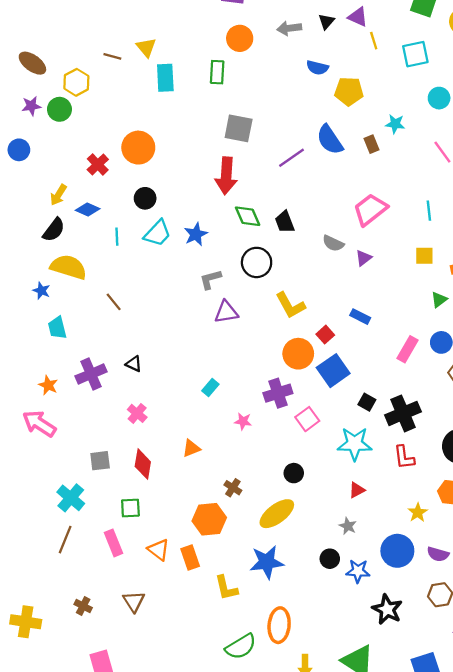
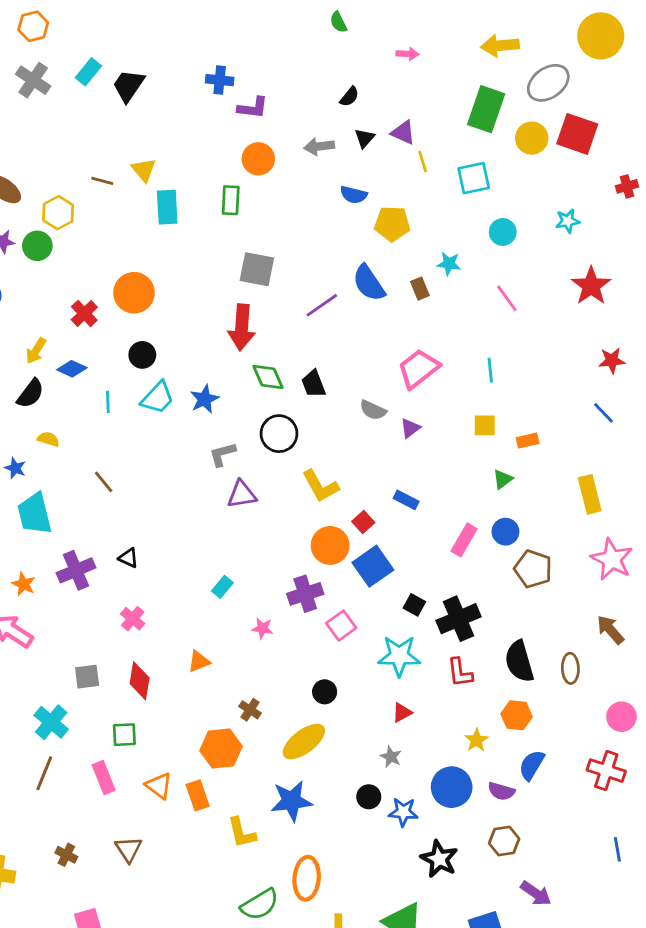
yellow semicircle: (68, 267) -> (48, 439), size x0.5
cyan trapezoid: (57, 328) -> (35, 514), size x1.5

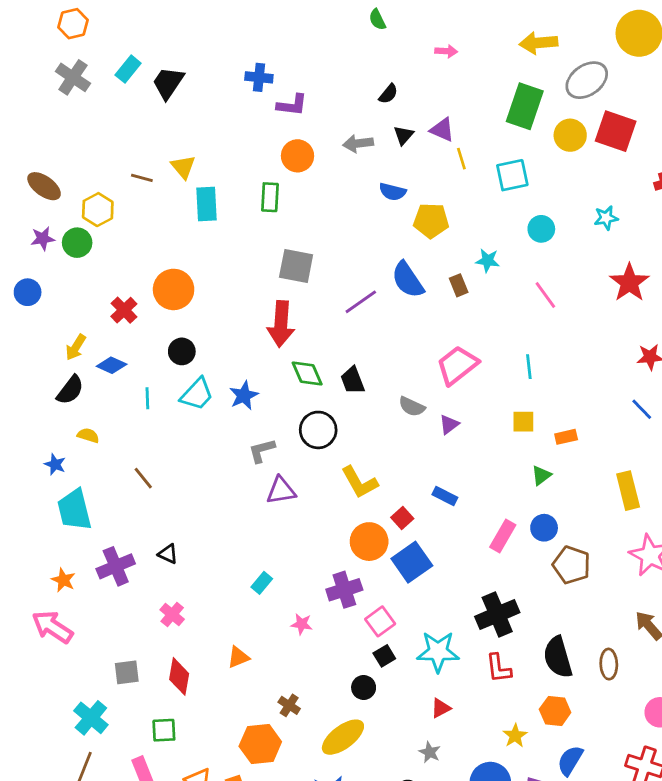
black square: (414, 605) -> (384, 656), moved, turned 30

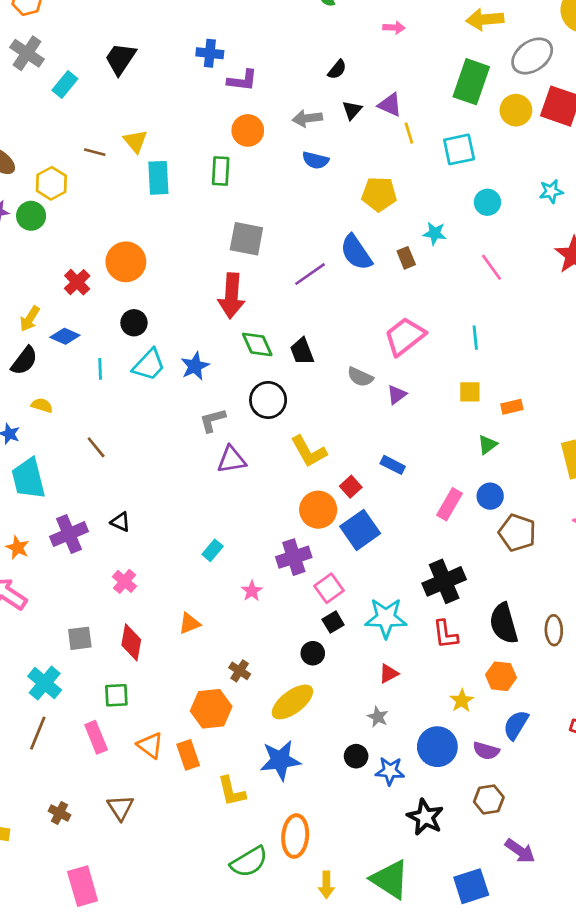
cyan rectangle: (128, 69) -> (65, 84), moved
blue semicircle: (393, 192) -> (315, 160), moved
pink star: (302, 624) -> (252, 591), turned 30

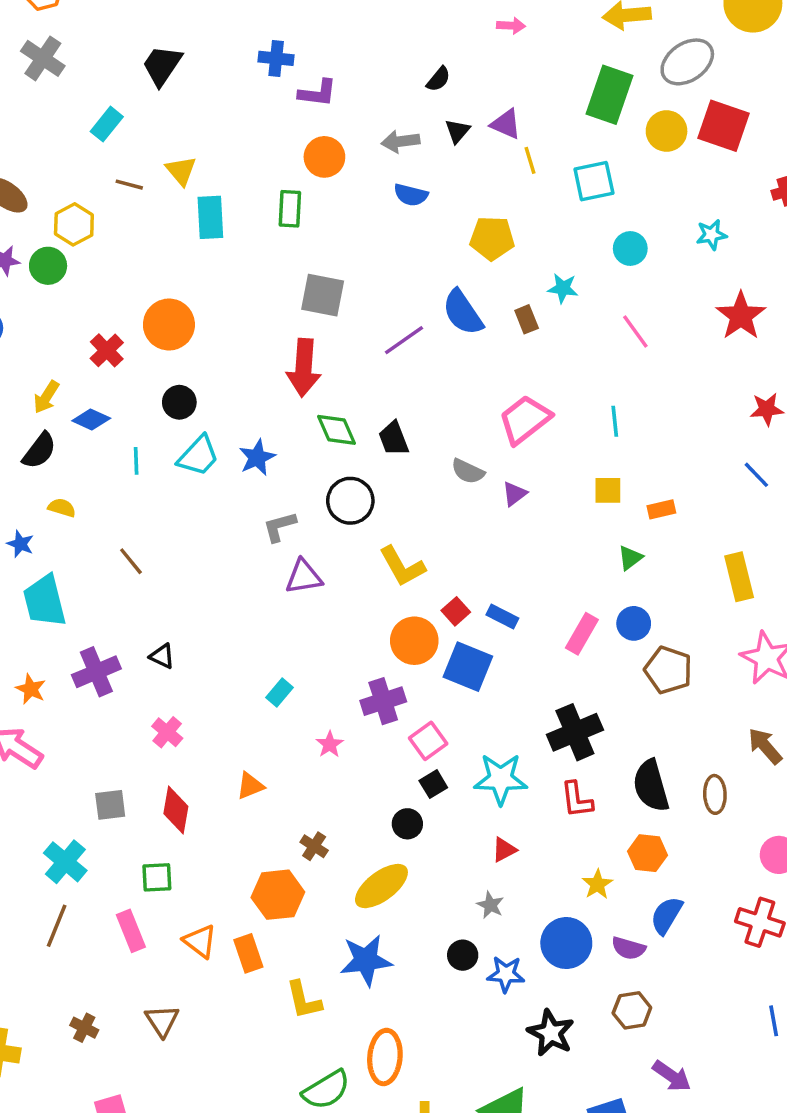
cyan rectangle: (65, 84) -> (107, 124), moved
blue rectangle: (393, 465) -> (502, 616), moved
blue square: (360, 530) -> (468, 667), turned -33

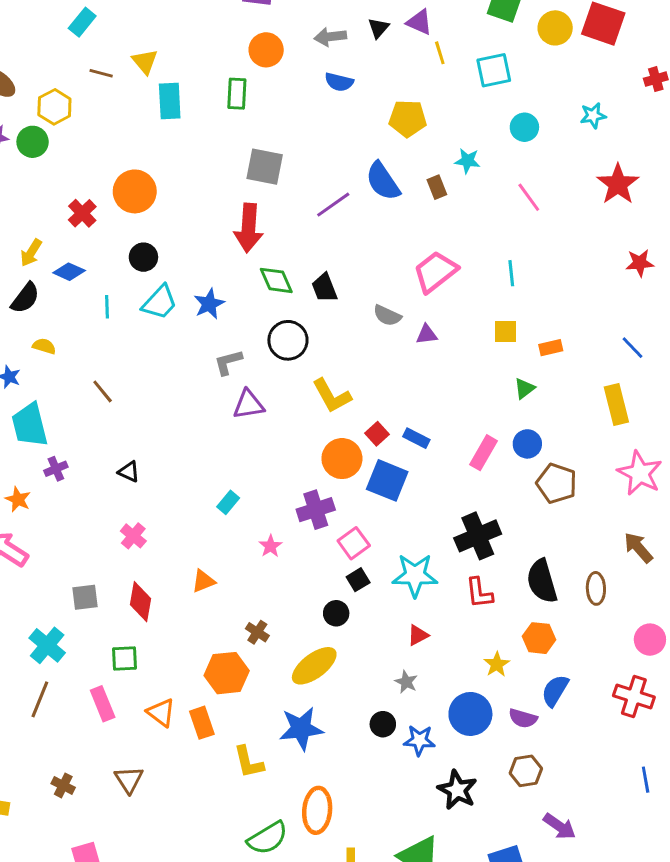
blue line: (756, 475) -> (632, 348), moved
purple triangle: (514, 494) -> (427, 334), turned 30
purple cross: (96, 672) -> (56, 469), moved, size x0.6

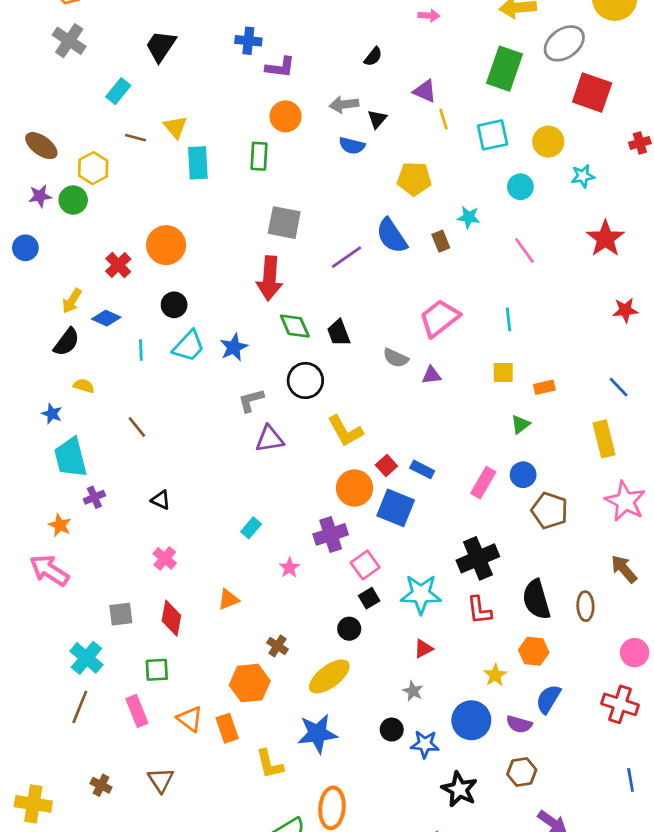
black triangle: (378, 28) -> (377, 119), moved
yellow circle: (555, 28) -> (548, 142), moved

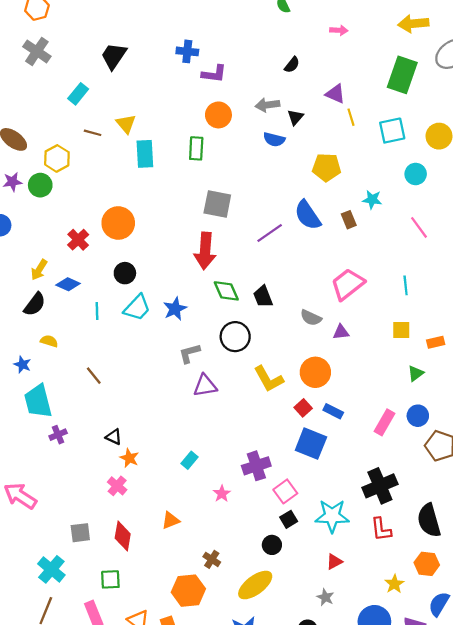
orange circle: (355, 488) -> (315, 372), moved
orange star: (60, 525) -> (129, 458), moved

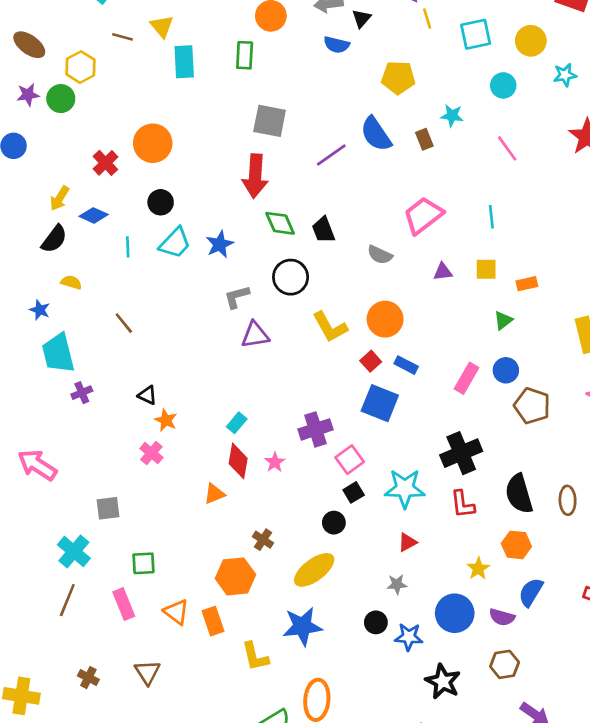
purple triangle: (341, 332) -> (443, 272), moved
red diamond: (123, 536) -> (238, 461), moved
gray star: (325, 597) -> (397, 584), turned -30

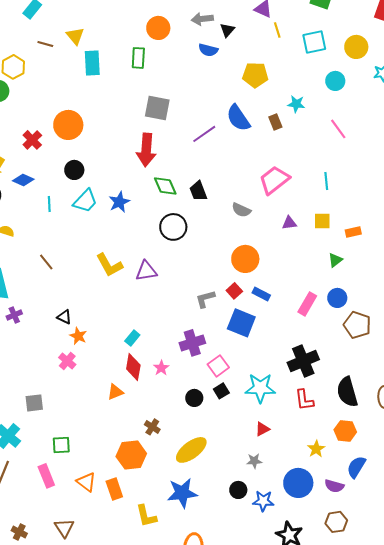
gray L-shape: (237, 297) -> (205, 299), moved
yellow L-shape: (330, 327) -> (109, 265), moved
black circle: (334, 523) -> (194, 398), moved

